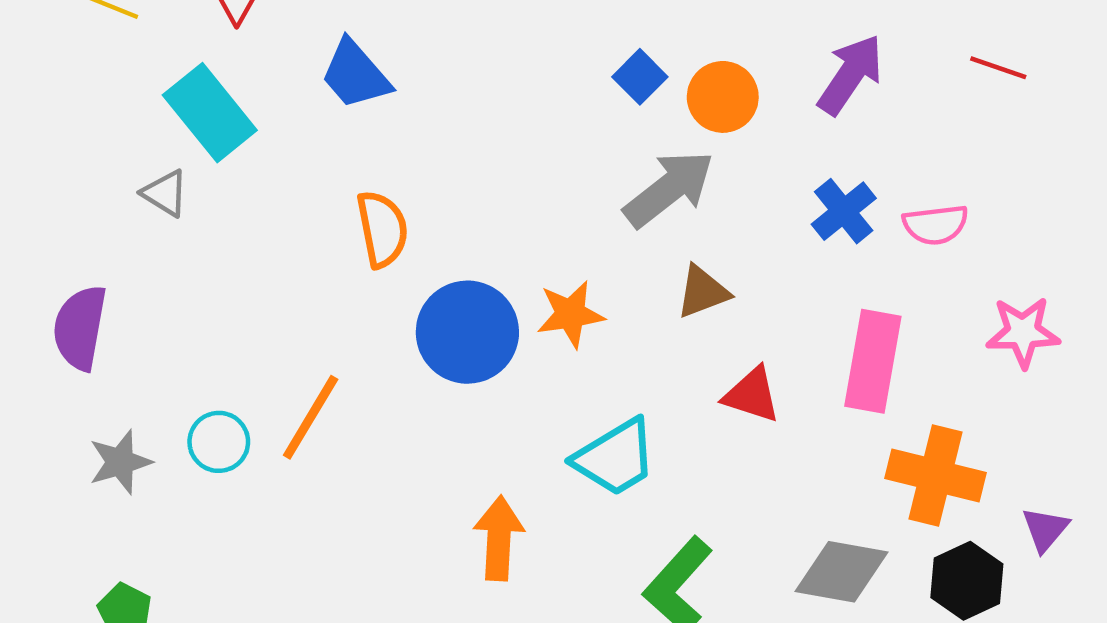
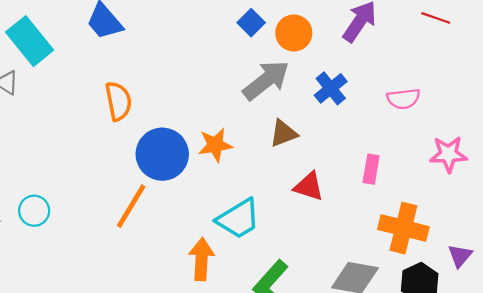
blue cross: (844, 211) -> (331, 88), moved
pink rectangle: (873, 361) -> (371, 169), size x0.6
orange line: (311, 417) -> (131, 206), moved
orange arrow: (499, 538) -> (201, 259), moved

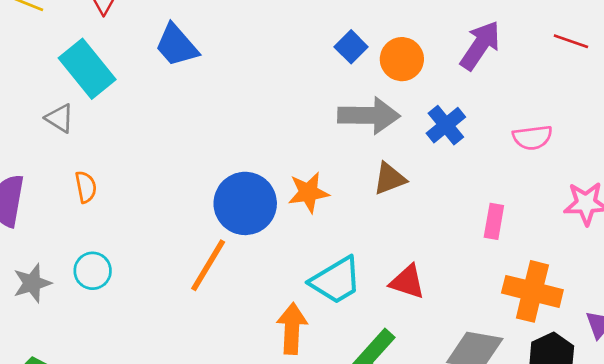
gray arrow: (266, 80) -> (369, 115), turned 39
orange semicircle: (118, 101) -> (86, 187), moved, size x0.7
red triangle: (309, 186) -> (407, 282), moved

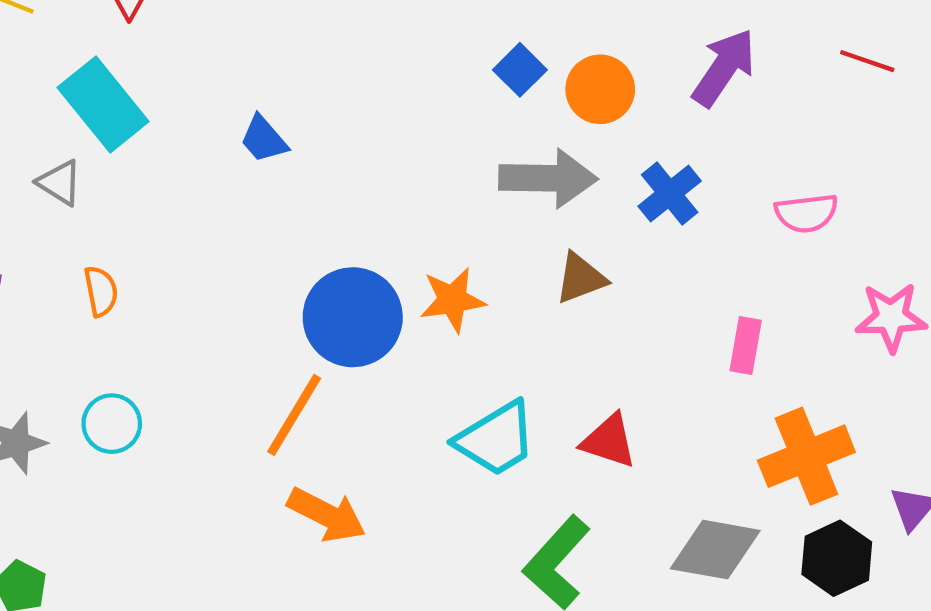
blue trapezoid: (176, 45) -> (264, 139), moved, size x0.7
orange cross: (532, 291) -> (806, 456), turned -36
orange arrow: (292, 329) -> (327, 515), moved, turned 114

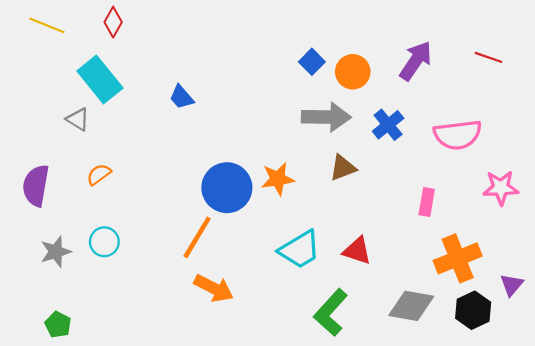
pink semicircle: (806, 213) -> (458, 135), size x1.5
orange semicircle: (101, 291) -> (99, 174), turned -115

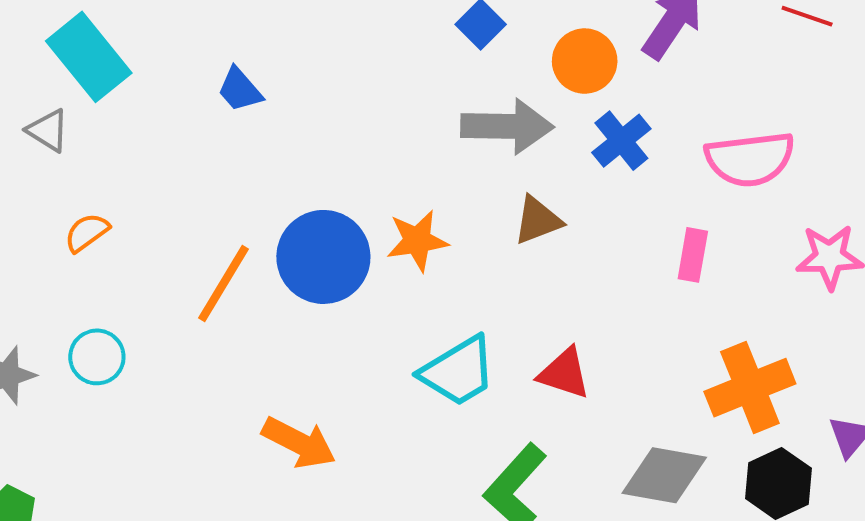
orange circle: (353, 72) -> (585, 61), moved
pink rectangle: (427, 202) -> (693, 255), moved
orange line: (197, 237) -> (223, 283), moved

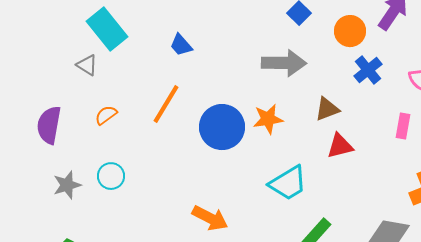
gray arrow: (507, 126) -> (284, 63), moved
orange line: (223, 283) -> (166, 104), moved
red triangle: (564, 373) -> (340, 146), moved, turned -32

